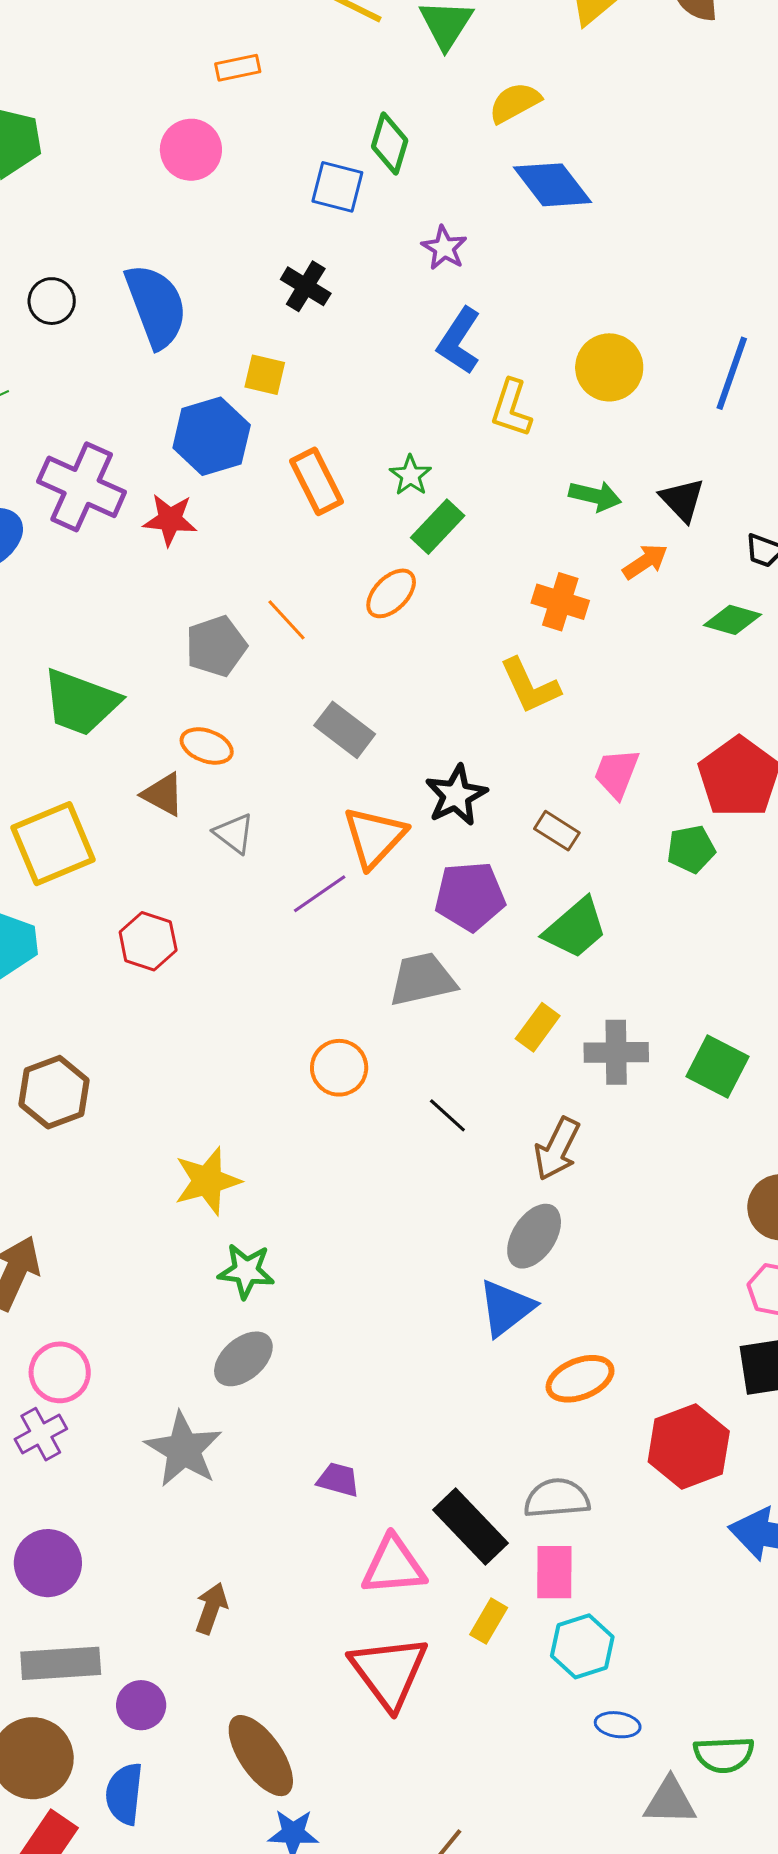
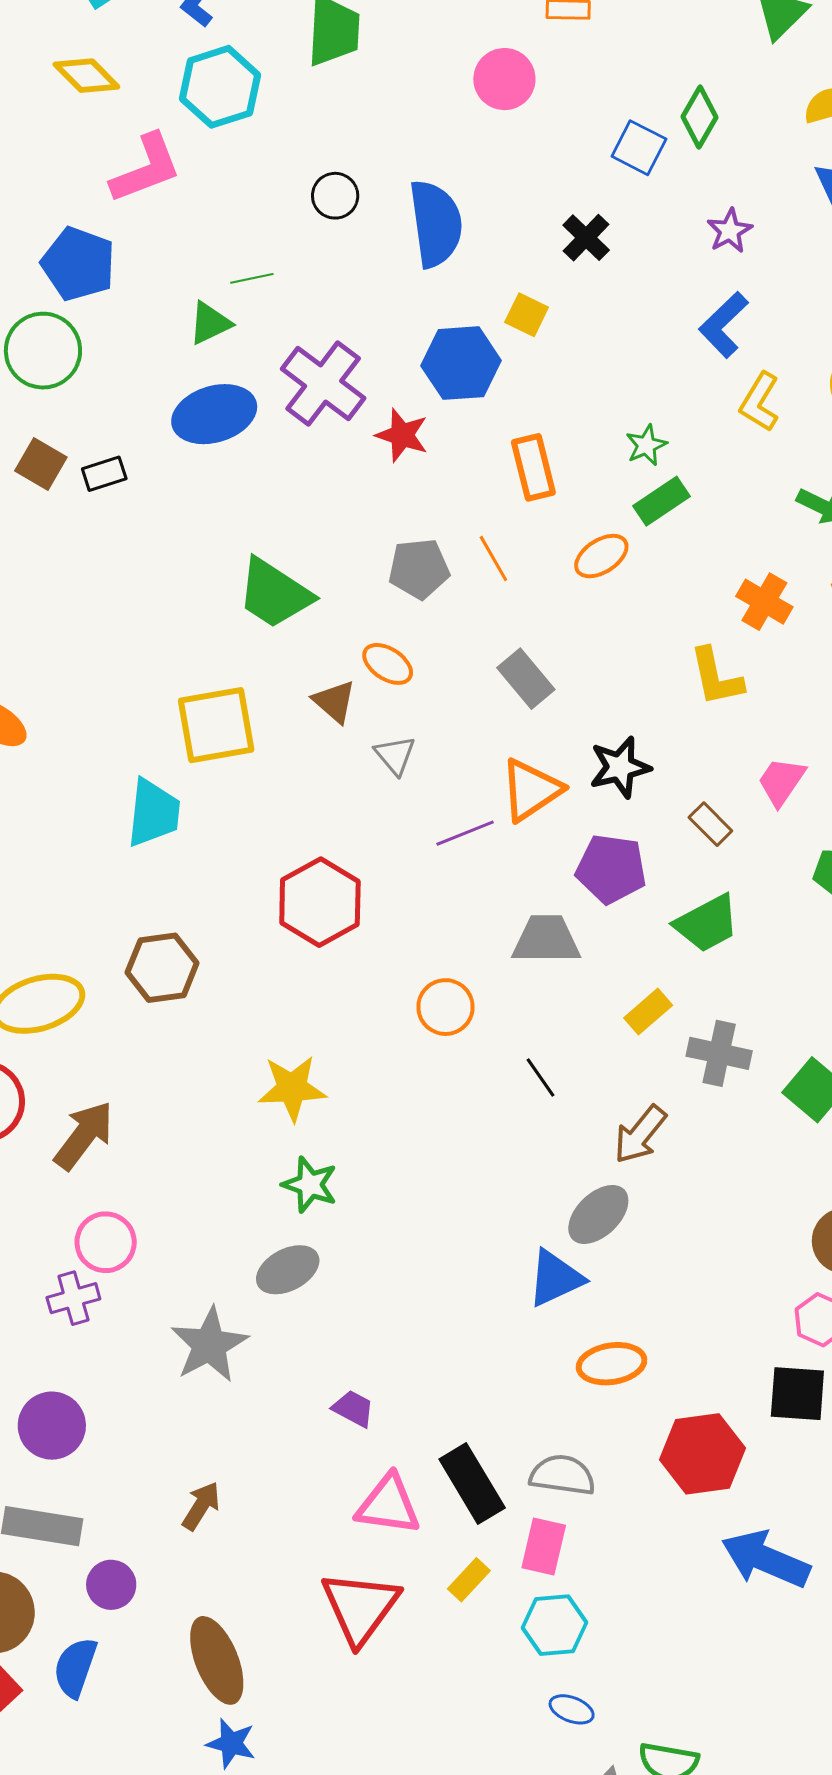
orange rectangle: (317, 481) -> (533, 467), moved
red hexagon: (148, 941) -> (320, 902), moved, size x1.5

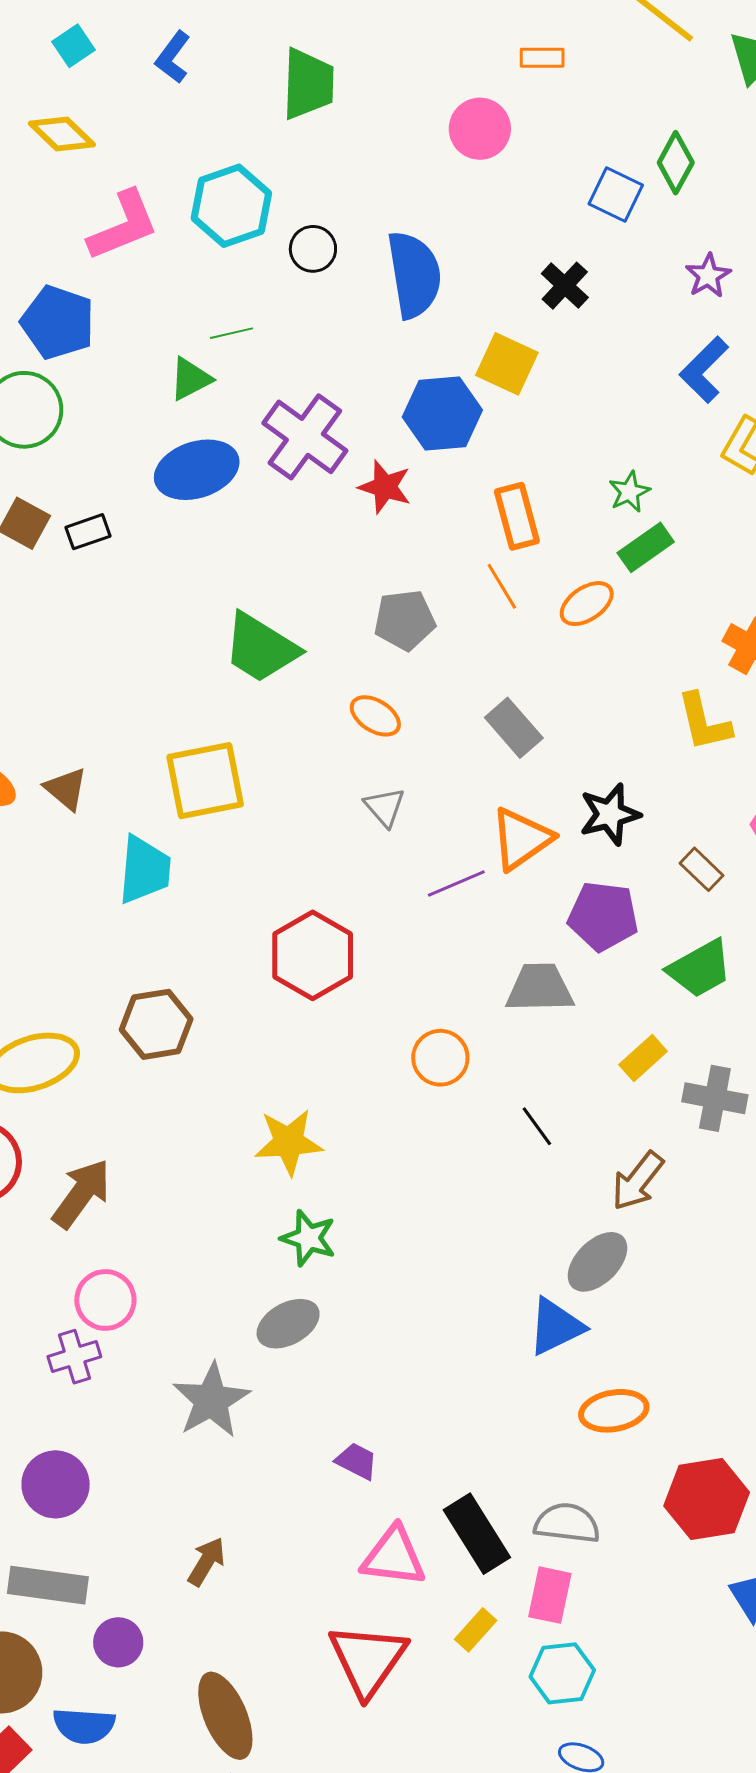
cyan hexagon: (220, 87) -> (231, 206), moved
yellow square: (527, 315) -> (507, 364), size x1.4
orange line: (493, 559) -> (502, 586), moved
brown triangle: (334, 701) -> (66, 789), moved
blue semicircle: (75, 1667) -> (84, 1726), turned -104

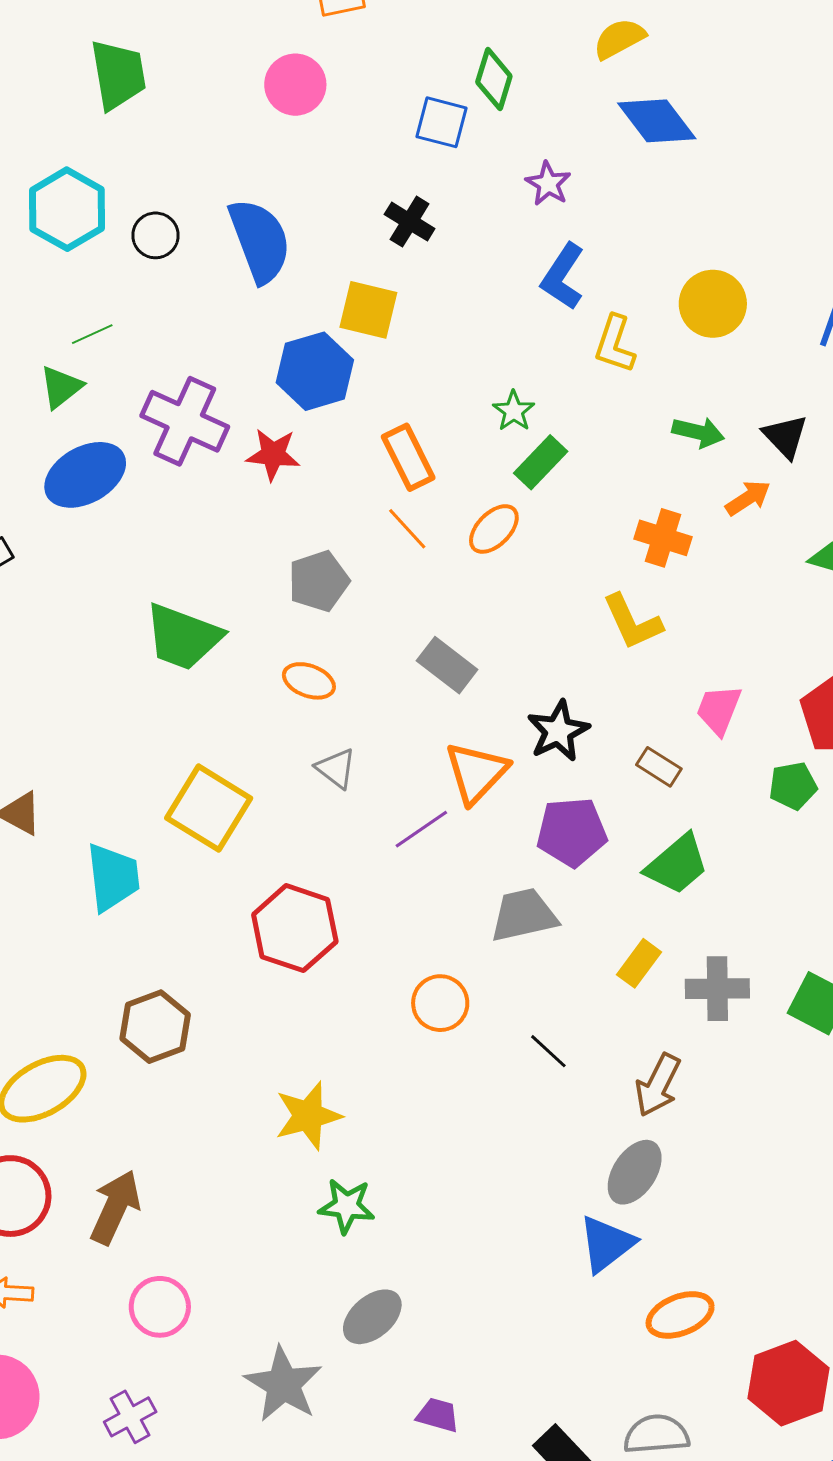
yellow square: (205, 781) -> (209, 808), moved, turned -36
gray ellipse: (288, 1324) -> (372, 1317), moved
purple cross: (74, 1357) -> (130, 1417), moved

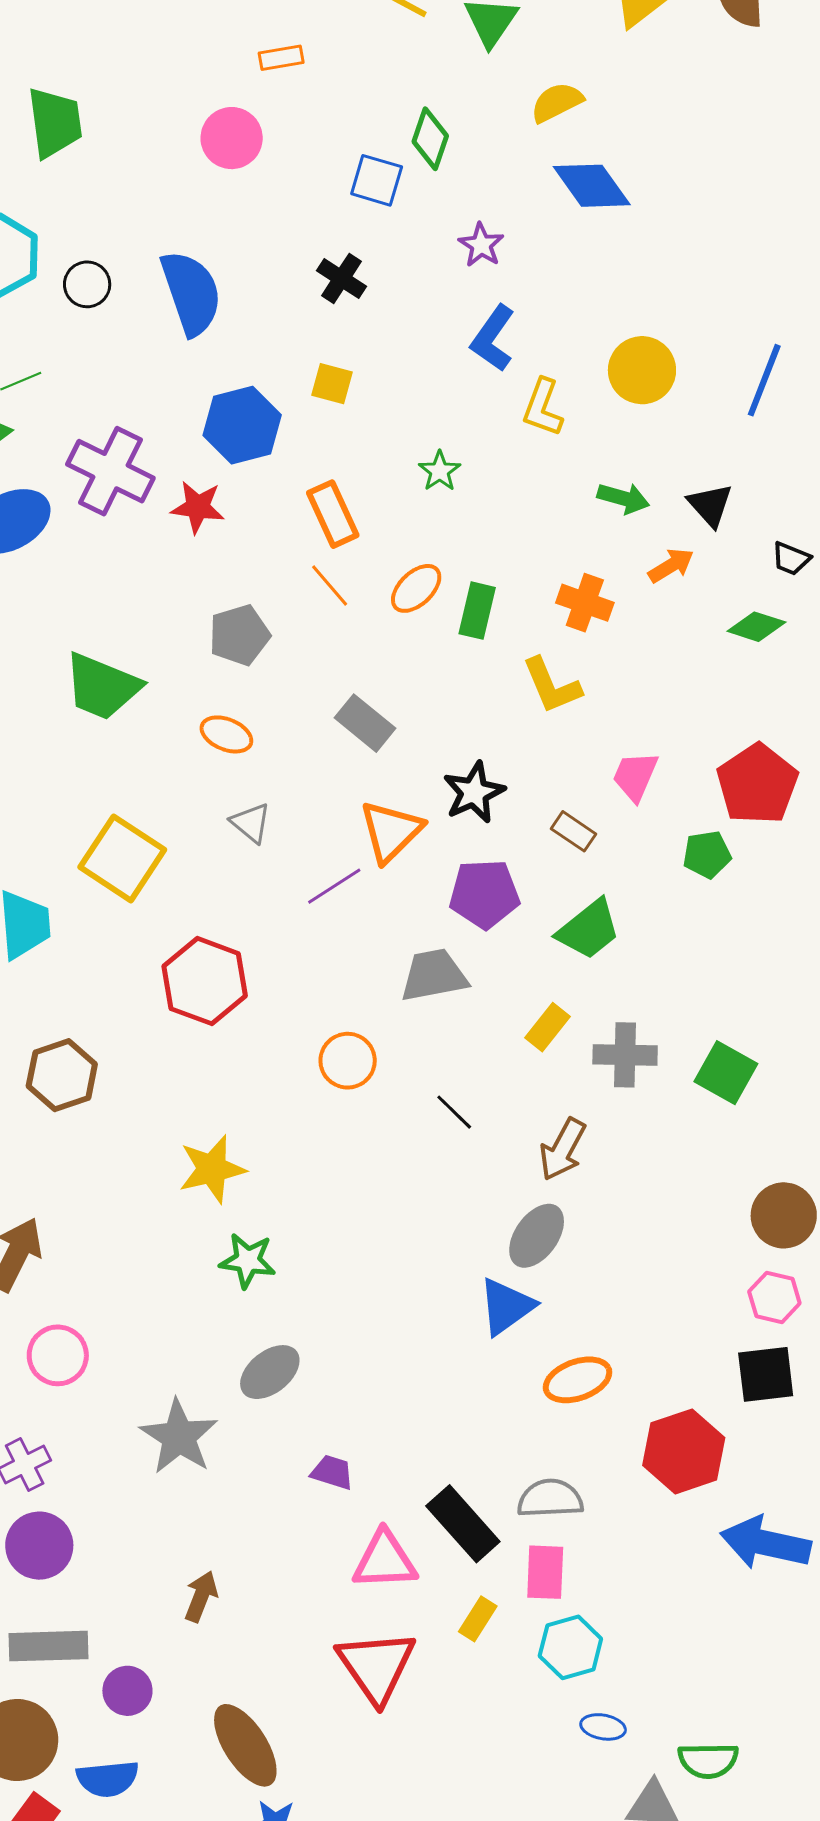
yellow square: (368, 310) -> (332, 384), moved, size x0.7
green rectangle: (541, 462) -> (477, 611), moved, turned -32

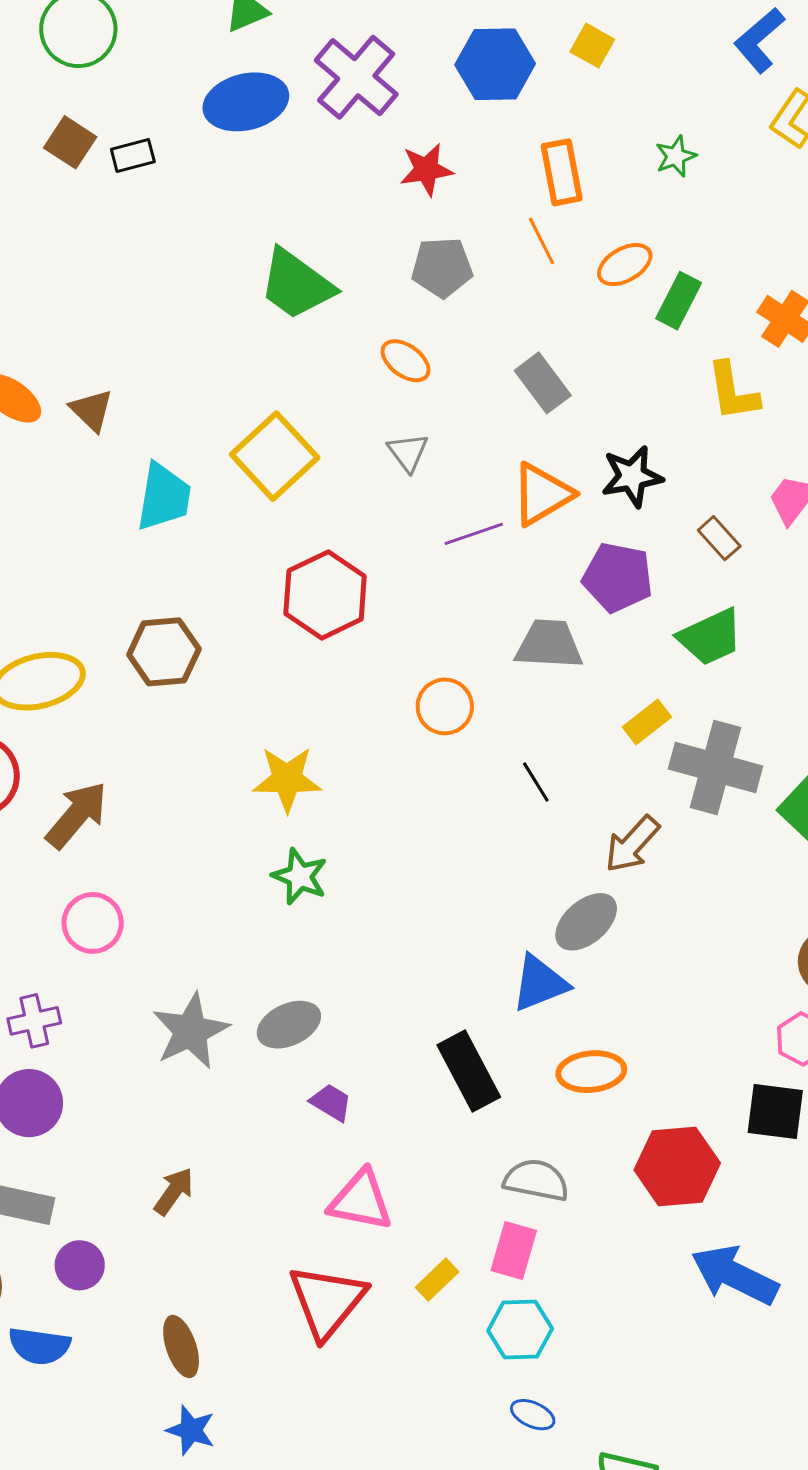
red star: (198, 507) -> (426, 170), moved, turned -30
gray cross: (625, 1055) -> (715, 768), size x1.4
gray ellipse: (270, 1372) -> (289, 1025), moved
black rectangle: (463, 1524) -> (469, 1071), moved
brown ellipse: (245, 1745) -> (181, 1347), size x0.7

